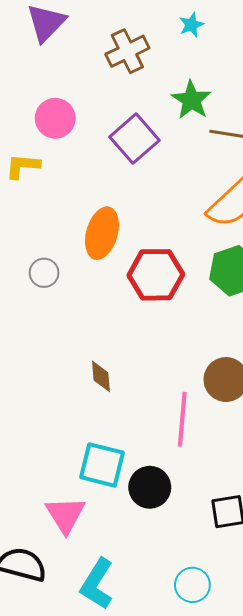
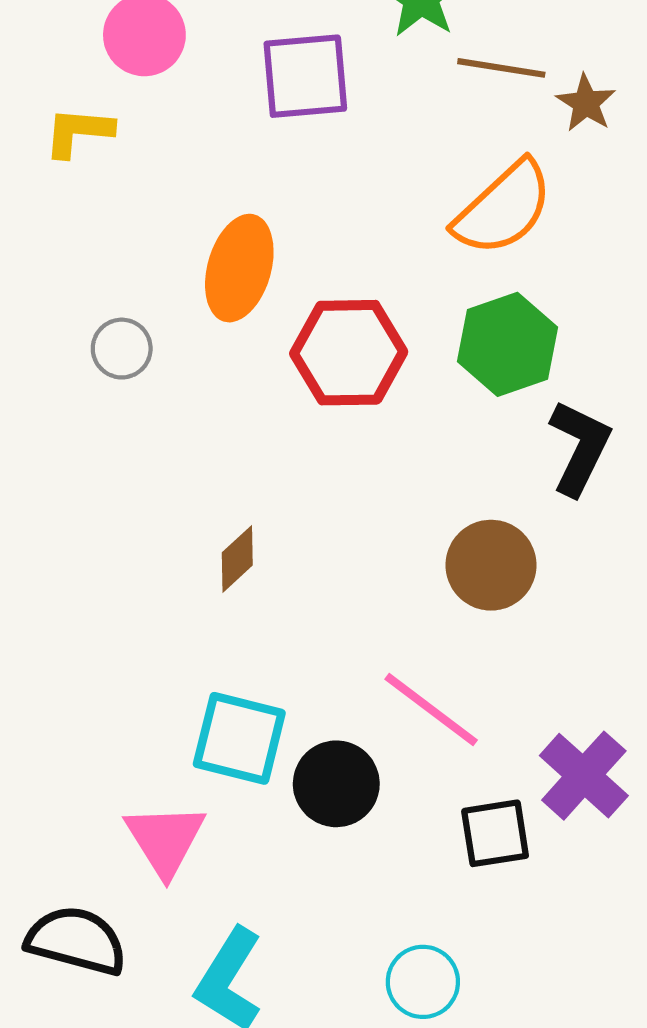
purple square: (135, 139) -> (305, 76), turned 36
brown diamond: (101, 376) -> (237, 559), turned 52
pink line: (182, 419) -> (431, 710), moved, turned -58

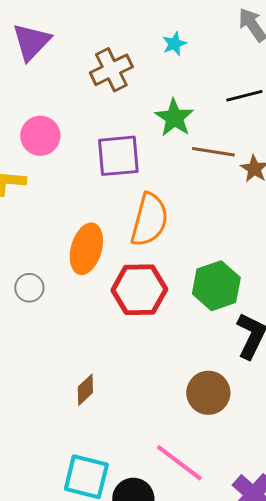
orange semicircle: (503, 208) -> (149, 220), moved, turned -32

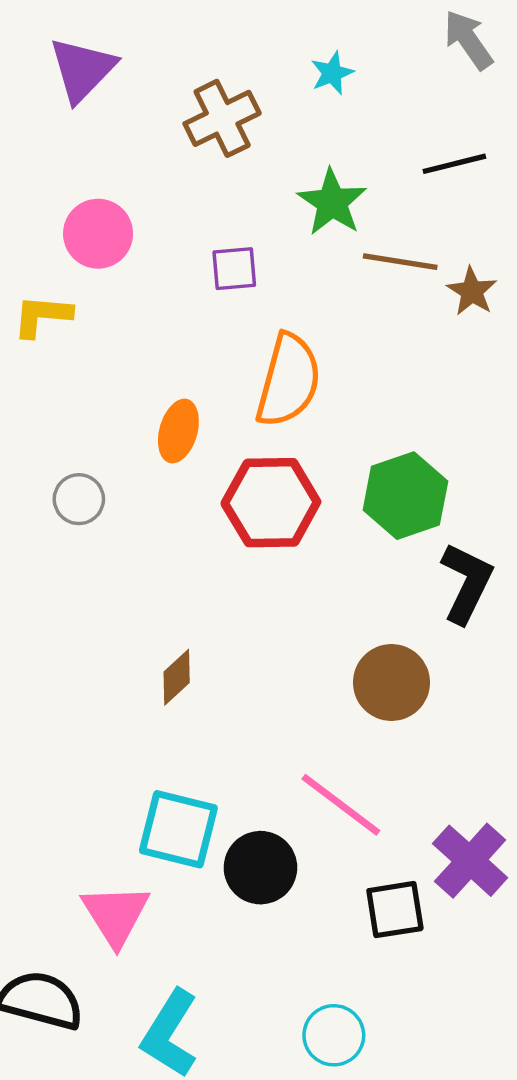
purple square: (118, 156) -> (234, 269), size x0.6
orange ellipse: (86, 249) -> (178, 431), size x0.7

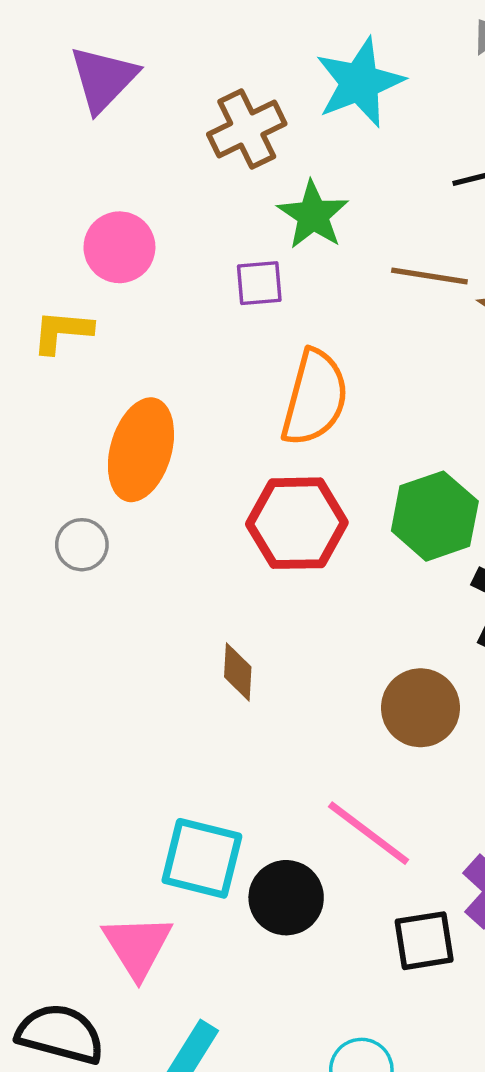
cyan star: (332, 73) -> (360, 82), size x2.0
green star: (332, 202) -> (313, 215), moved
orange ellipse: (178, 431) -> (141, 450), moved, size x1.6
gray circle: (79, 499) -> (82, 545), moved
brown diamond: (177, 677) -> (238, 672), moved, turned -44

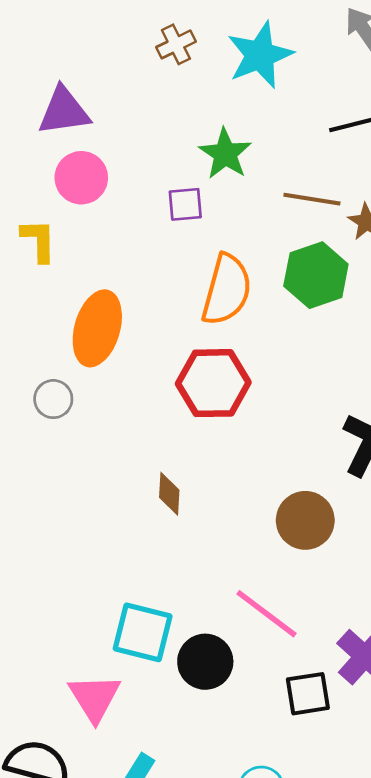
purple triangle: (103, 79) -> (64, 111), moved, turned 38
brown cross: (247, 129) -> (176, 44), moved, size x0.7
yellow L-shape: (62, 331) -> (39, 240), turned 84
green hexagon: (435, 516) -> (316, 275), moved

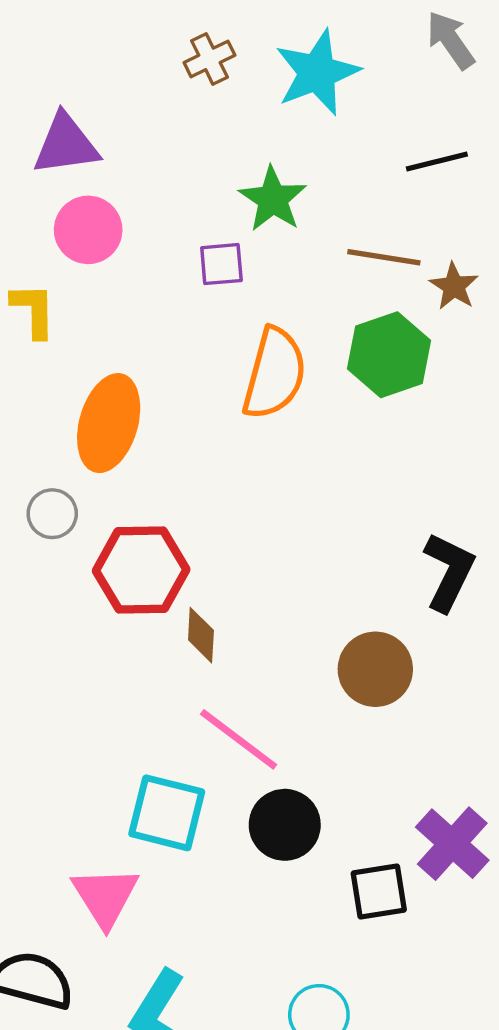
red hexagon: (213, 383) -> (141, 570), moved
pink line: (267, 614) -> (239, 739), moved
black circle: (205, 662) -> (285, 825), moved

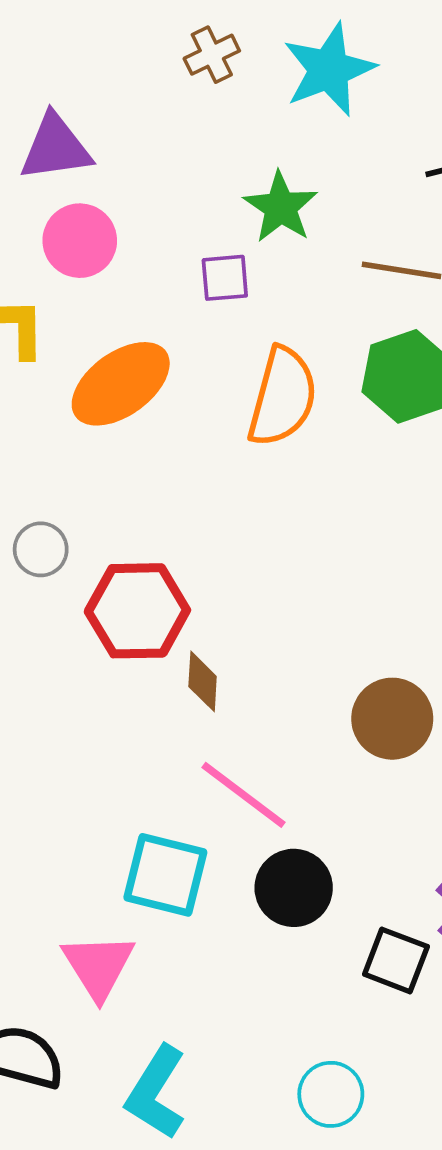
orange ellipse: (109, 423) -> (121, 384), moved, turned 38
black square: (379, 891) -> (396, 960), turned 30

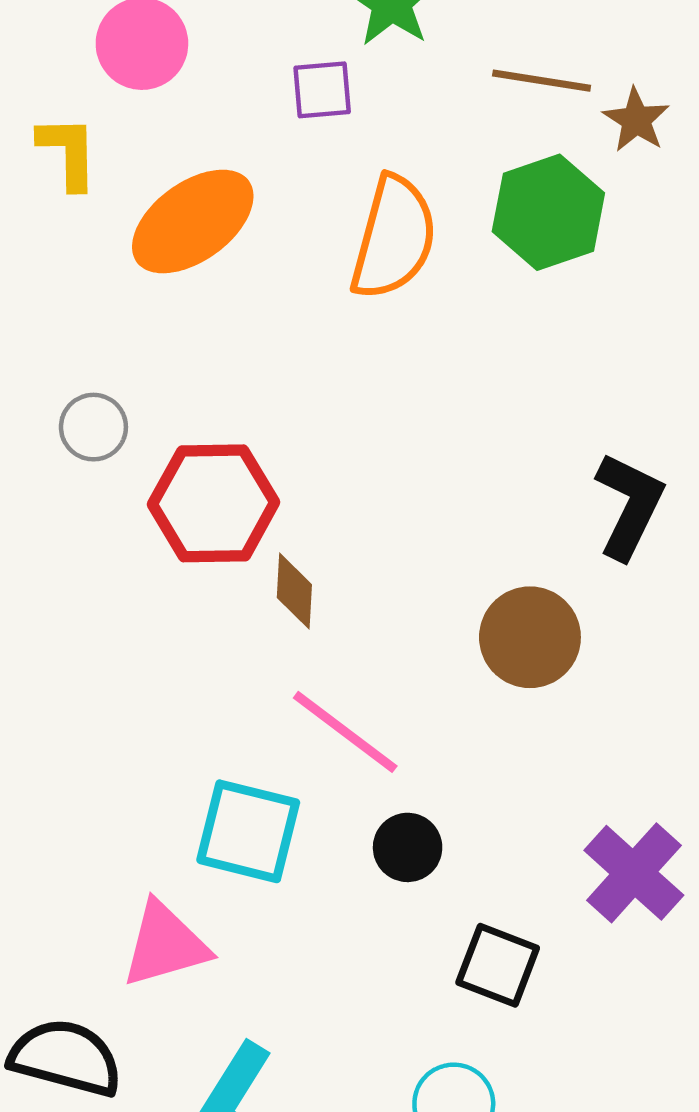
black circle: (294, 888) -> (408, 847), size x0.7
black square: (396, 960) -> (498, 965), moved
pink triangle: (98, 966) -> (165, 944), turned 46

